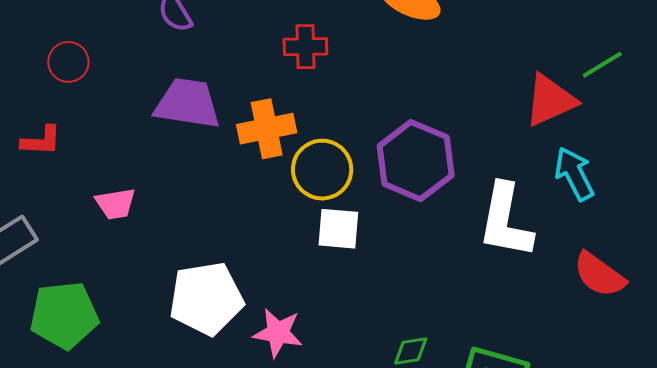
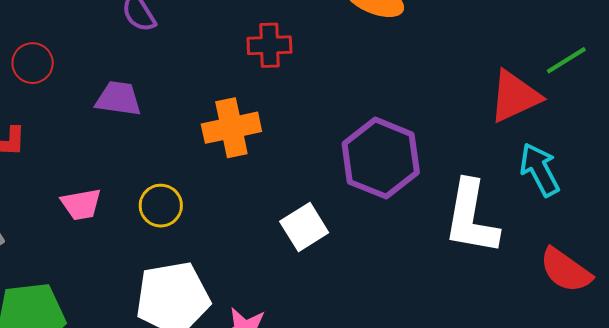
purple trapezoid: (188, 103) -> (118, 99), moved, size x0.7
yellow circle: (322, 170) -> (161, 206), moved, size x0.7
white square: (338, 229) -> (304, 227), turned -36

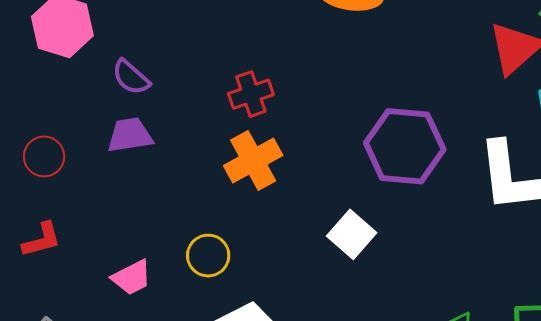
red cross: (269, 45) -> (251, 94), moved
purple trapezoid: (118, 99) -> (130, 135), moved

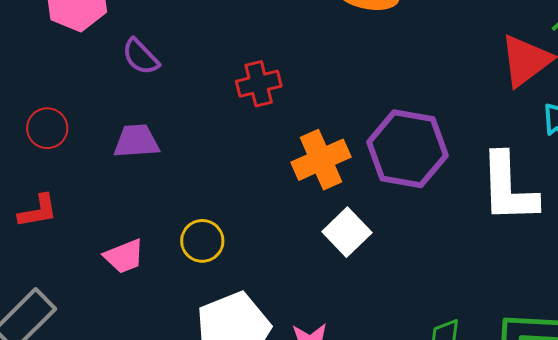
purple trapezoid: (130, 135) -> (136, 141), moved
orange cross: (253, 161) -> (321, 160), moved

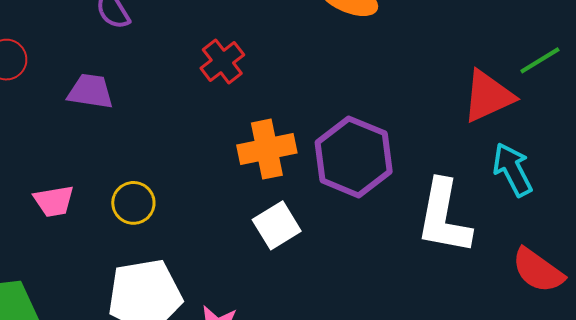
red cross: (259, 84) -> (222, 61), turned -36

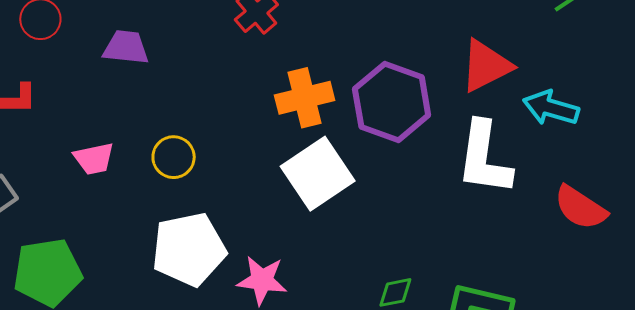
red triangle: (488, 96) -> (486, 66), moved
cyan arrow: (513, 170) -> (551, 108), turned -44
white square: (277, 225) -> (318, 174), size x1.5

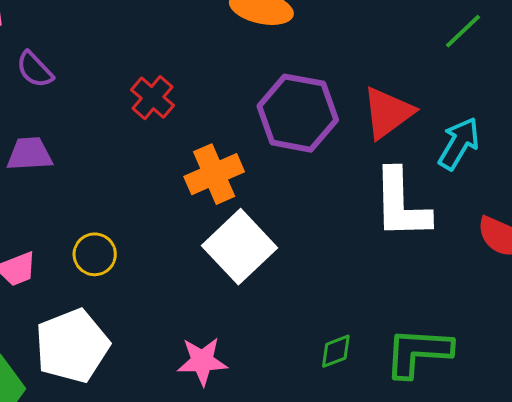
purple hexagon: (392, 102) -> (298, 113), moved
cyan arrow: (551, 108) -> (459, 144), turned 114
white pentagon: (189, 249) -> (72, 346), moved

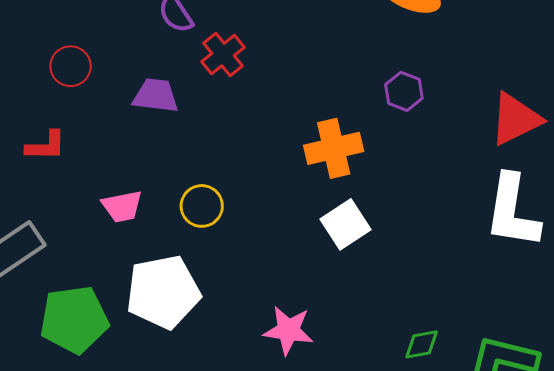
red cross: (152, 98) -> (223, 54), moved
purple hexagon: (298, 113) -> (404, 91), moved, size x0.5
white square: (239, 247) -> (346, 224), size x0.7

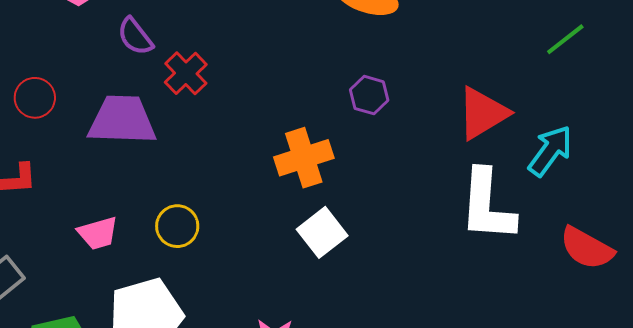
purple trapezoid: (156, 96) -> (122, 120), size x1.5

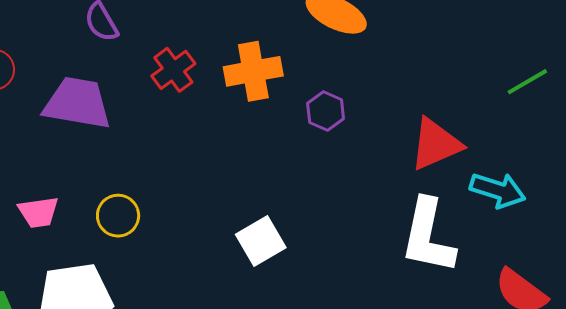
red cross: (186, 73) -> (173, 70), moved
cyan arrow: (550, 151) -> (498, 190), turned 64
orange cross: (304, 158) -> (253, 71), moved

